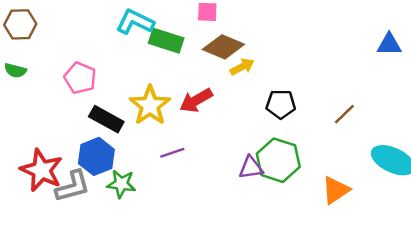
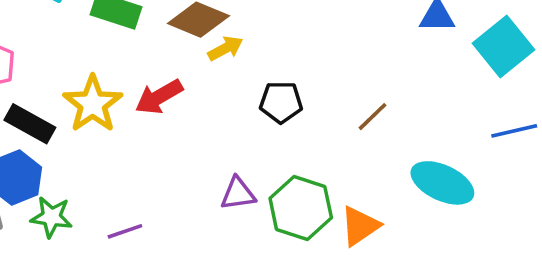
purple line: (172, 153) -> (125, 231), moved
green hexagon: (278, 160) -> (301, 208), moved

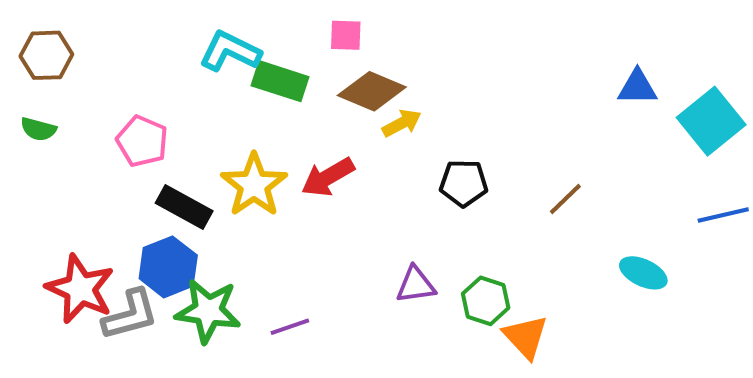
cyan ellipse: (442, 183) -> (643, 273), size x0.7
green hexagon: (301, 208) -> (486, 301), size x0.7
green star: (51, 217) -> (208, 311), size x1.4
orange triangle: (360, 226) -> (526, 337), moved, turned -39

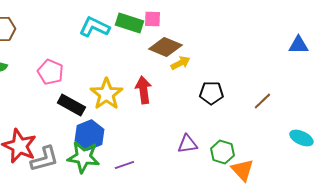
green rectangle: (280, 81) -> (129, 23), moved
red arrow: (328, 177) -> (143, 90), turned 112
blue hexagon: (168, 267) -> (89, 135), moved

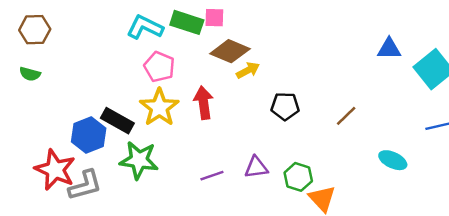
pink pentagon: (50, 72) -> (159, 67), moved
blue hexagon: (89, 135) -> (89, 135), moved
green star: (83, 157) -> (139, 160), moved
purple line: (124, 165) -> (212, 176), moved

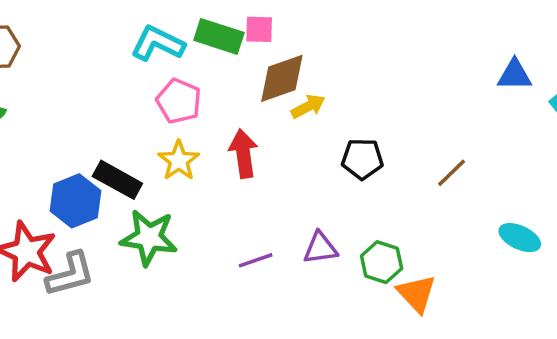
brown diamond: (230, 51) -> (282, 78), turned -42
yellow star: (159, 107) -> (179, 161), size x0.7

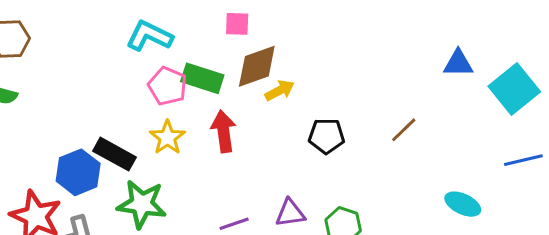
green rectangle: (219, 36) -> (202, 78), moved
brown line: (452, 173) -> (404, 130), moved

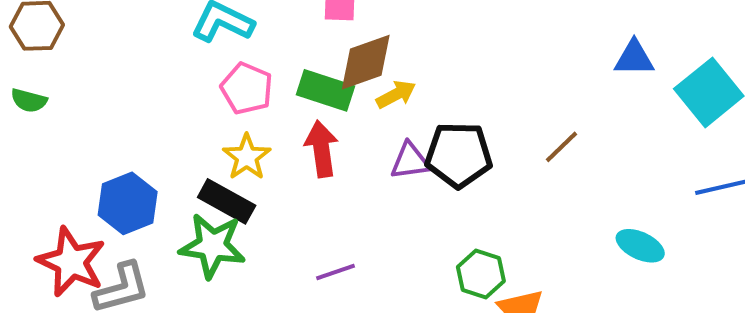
green rectangle: (202, 78) -> (325, 90), moved
black pentagon: (326, 136) -> (459, 155), size x1.4
black rectangle: (114, 154) -> (227, 201), moved
purple triangle: (290, 213) -> (410, 161), moved

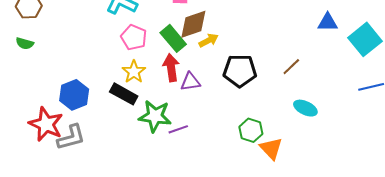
green rectangle: (325, 90) -> (173, 38), turned 32
purple triangle: (410, 161) -> (190, 82), moved
green star: (212, 246) -> (155, 116), moved
cyan ellipse: (640, 246) -> (305, 108), moved

